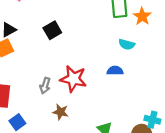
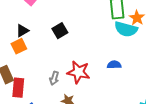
cyan semicircle: (127, 44) -> (126, 29), moved, size x1.6

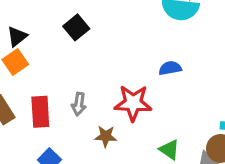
red star: (78, 72) -> (133, 103), moved
red rectangle: (18, 88) -> (40, 112), moved

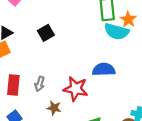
blue semicircle: (170, 68) -> (104, 70), size x1.5

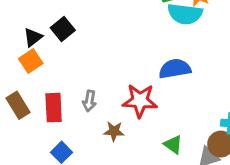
black square: (46, 33) -> (63, 29), moved

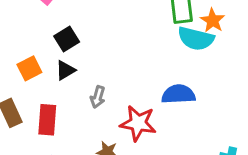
black triangle: (33, 37) -> (65, 70), moved
gray arrow: (89, 101) -> (98, 97), moved

